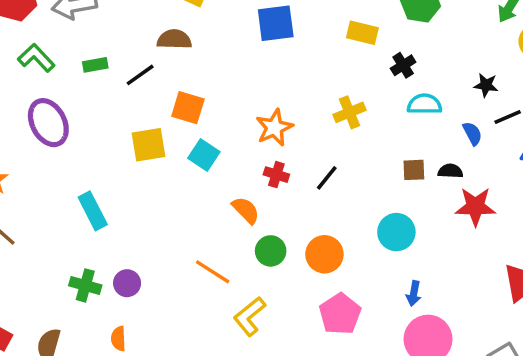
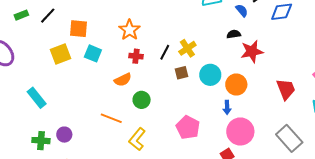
yellow cross: (350, 112) -> (187, 48), moved
brown square: (414, 170) -> (181, 73), moved
orange semicircle: (246, 210) -> (123, 80), turned 120
orange circle: (324, 254) -> (236, 85), moved

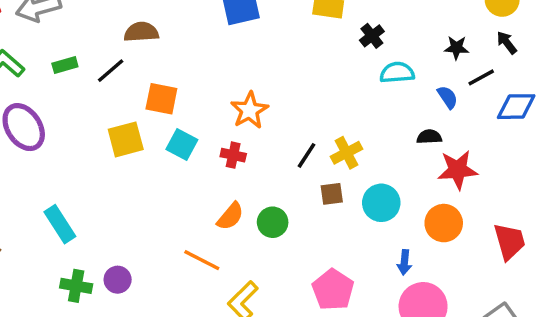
red cross: (136, 56) -> (233, 155), moved
orange semicircle: (123, 80) -> (230, 216), moved, turned -30
orange circle: (236, 85) -> (444, 223), moved
cyan rectangle: (37, 98) -> (60, 224), moved
green circle: (142, 100) -> (273, 222), moved

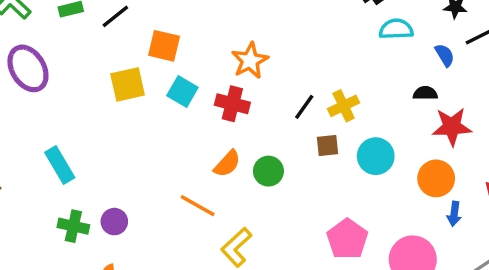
red cross: (233, 155) -> (232, 104), size x1.4
blue arrow: (404, 262) -> (454, 214), moved
pink pentagon: (333, 290) -> (347, 239), moved

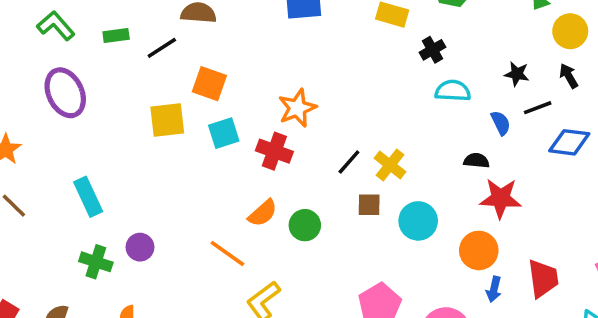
cyan square: (182, 91) -> (224, 133), turned 36
yellow cross: (344, 106) -> (390, 165), turned -32
purple circle: (114, 222) -> (140, 247), moved

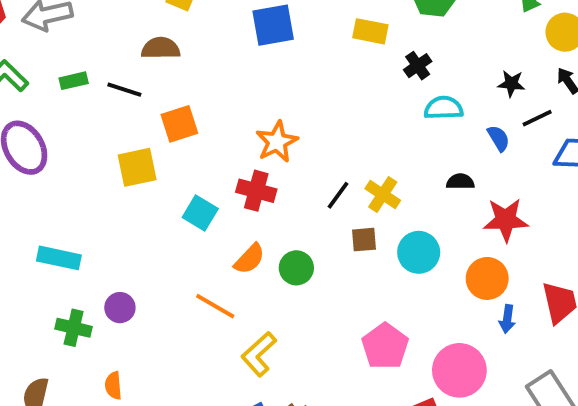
black line: (162, 48) -> (124, 90), turned 56
orange square: (209, 84) -> (179, 124), turned -32
cyan square: (224, 133) -> (200, 213), moved, turned -36
black semicircle: (476, 161) -> (460, 182), moved
cyan rectangle: (88, 197) -> (59, 258), turned -48

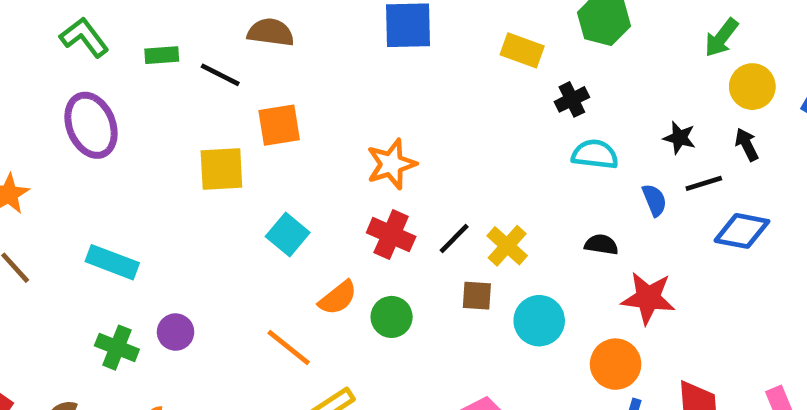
red cross: (256, 191) -> (391, 235), moved

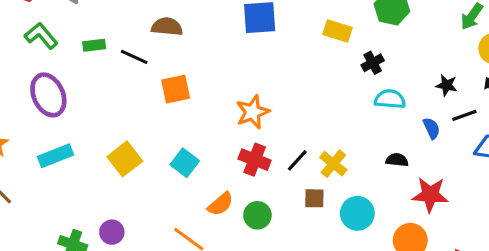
yellow square: (221, 169) -> (125, 159), moved, turned -32
cyan rectangle: (112, 262) -> (55, 156), moved, turned -40

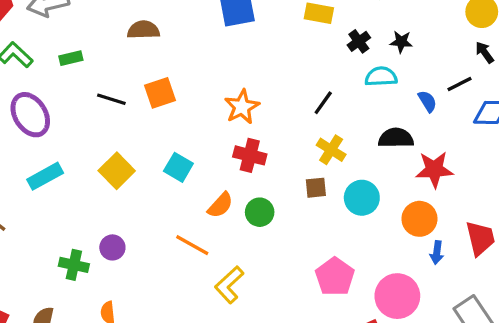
black line: (134, 57) -> (111, 99), moved
black star: (447, 85) -> (401, 42), moved
black line: (297, 160) -> (323, 103), moved
black semicircle: (397, 160) -> (396, 138), size x1.5

